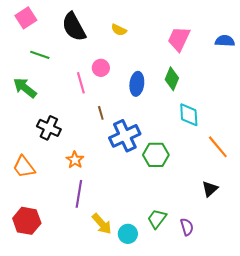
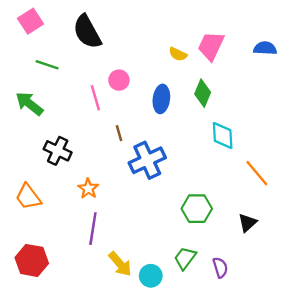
yellow semicircle: (119, 30) -> (178, 54), moved
green hexagon: (156, 155) -> (197, 209), moved

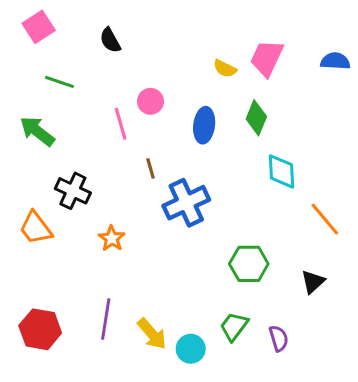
black semicircle: (87, 32) -> (110, 40), size x0.6
orange trapezoid: (28, 197) -> (36, 228), moved
purple line: (93, 229) -> (106, 319), moved

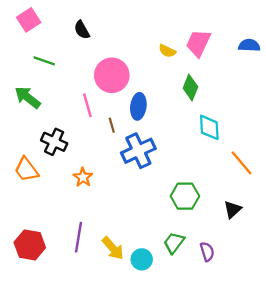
pink circle: (150, 101) -> (112, 75), size x1.8
pink line: (121, 124) -> (87, 105), moved
blue ellipse: (204, 125) -> (138, 106), moved

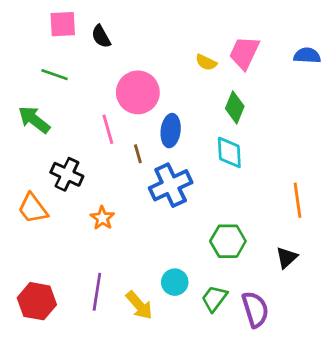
pink square: (29, 20) -> (63, 24), moved, turned 30
cyan diamond: (209, 127) -> (229, 152), moved
orange line: (241, 163) -> (298, 200), turned 32
purple semicircle: (207, 252) -> (255, 309), size x1.5
cyan circle: (142, 259) -> (175, 282), moved

